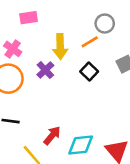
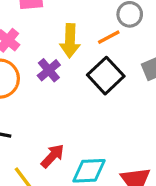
black square: (89, 71) -> (106, 76), size x1.5

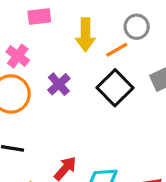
yellow arrow: (70, 41) -> (85, 35), moved

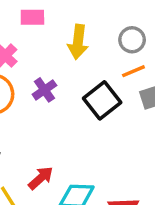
orange line: (117, 50) -> (133, 71), moved

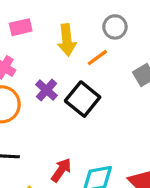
orange line: (133, 71) -> (97, 58), moved
black square: (102, 100) -> (83, 99), moved

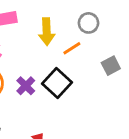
purple cross: (46, 90) -> (26, 86), moved

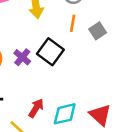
orange line: (72, 48) -> (73, 23), moved, turned -42

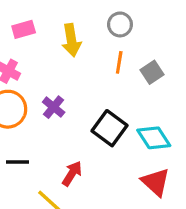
black square: (50, 52) -> (110, 128), moved
cyan diamond: (65, 114) -> (154, 138), moved, turned 70

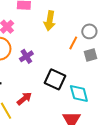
gray circle: (120, 24) -> (89, 31), moved
black square: (110, 128) -> (55, 79), turned -30

